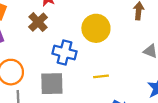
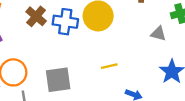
blue cross: (64, 53) -> (65, 22), moved

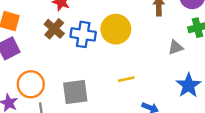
gray triangle: (158, 34) -> (176, 47), turned -35

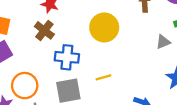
blue cross: (83, 34) -> (67, 57), moved
yellow line: (126, 79) -> (103, 77), moved

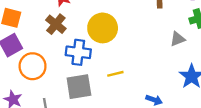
yellow circle: (104, 27) -> (103, 28), moved
orange circle: (25, 86) -> (33, 66), moved

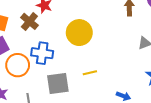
brown cross: (56, 24) -> (29, 21), moved
blue cross: (78, 52) -> (42, 53), moved

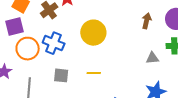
gray square: (58, 84) -> (61, 75), size x0.7

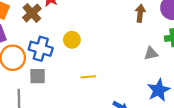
yellow circle: (93, 33) -> (72, 40), moved, size x0.6
gray square: (61, 75) -> (38, 76), moved

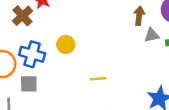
gray triangle: (151, 53) -> (152, 35), moved
yellow line: (88, 77) -> (98, 79), moved

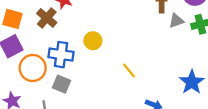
yellow line: (98, 79) -> (129, 70), turned 63
gray square: (29, 84) -> (62, 84), turned 30

